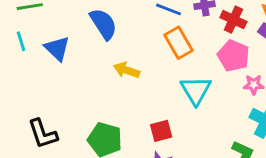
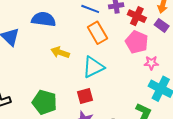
blue semicircle: (103, 24) -> (43, 19), turned -50
cyan triangle: (196, 90) -> (93, 67), moved, turned 35

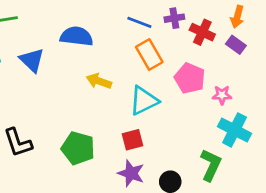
pink pentagon: (137, 42) -> (190, 78), moved

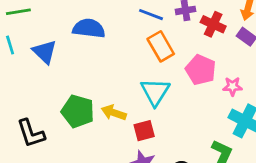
yellow arrow: (99, 81) -> (114, 113), moved
cyan triangle: (144, 101) -> (155, 92), turned -32
green pentagon: (78, 148) -> (78, 111), moved

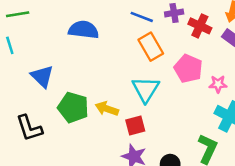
blue triangle: (45, 52) -> (42, 76), moved

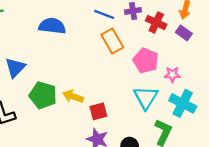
blue triangle: (42, 76) -> (15, 68), turned 30
cyan triangle: (146, 89) -> (146, 98), moved

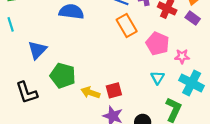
yellow arrow: (73, 96) -> (90, 93), moved
cyan triangle: (146, 98) -> (158, 78), size x0.6

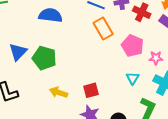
green pentagon: (63, 76) -> (44, 58), moved
yellow arrow: (90, 93) -> (59, 92), moved

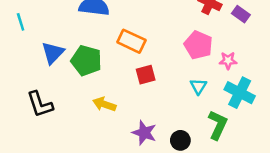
orange rectangle: (103, 29) -> (131, 41), moved, turned -35
red square: (91, 90) -> (146, 75), moved

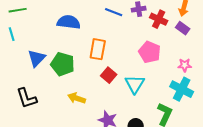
orange rectangle: (131, 41) -> (98, 49), turned 75
pink star: (228, 60) -> (185, 65), moved
red square: (146, 75) -> (109, 75), turned -35
cyan triangle: (198, 86) -> (135, 84), moved, size x1.5

